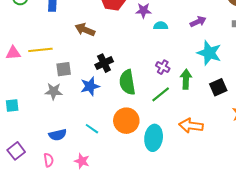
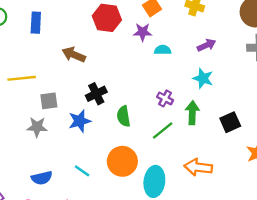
cyan star: (209, 53) -> (203, 78), moved, size x0.7
green semicircle: (127, 82) -> (124, 116), size x0.7

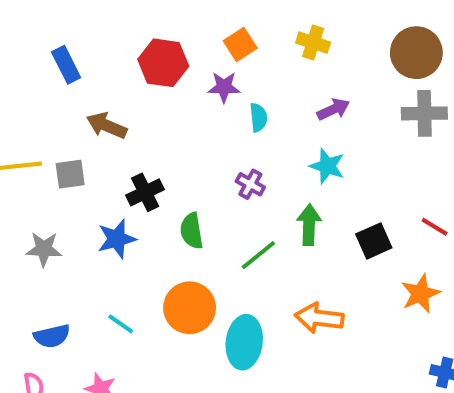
blue rectangle: (36, 23) -> (66, 65), moved, turned -30
cyan semicircle: (163, 50) -> (258, 117), turned 84
purple cross: (165, 98) -> (250, 184), moved
gray square: (49, 101) -> (70, 174), moved

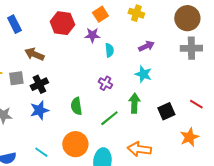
black cross: (145, 192) -> (39, 84), moved

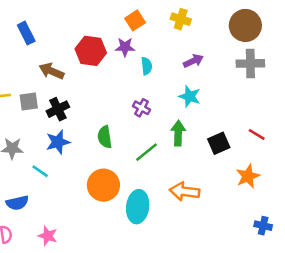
red hexagon: (62, 23) -> (91, 51), moved
cyan line: (41, 152) -> (40, 171), moved

